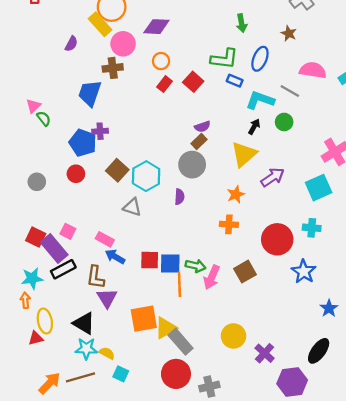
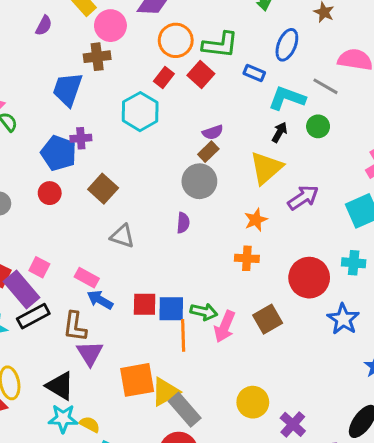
green L-shape: (224, 59) -> (220, 45), moved
orange circle: (161, 61) -> (176, 40), moved, size x1.5
cyan hexagon: (146, 176) -> (140, 112), moved

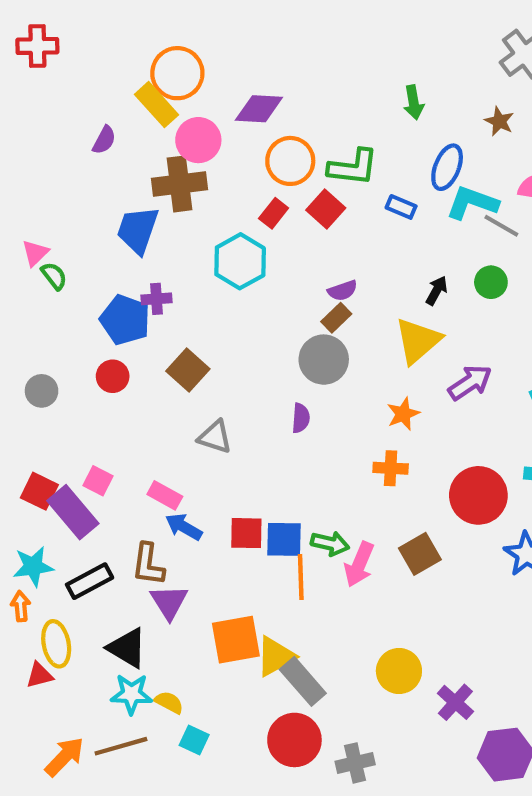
brown cross: (97, 57) -> (179, 184), size x1.4
cyan L-shape: (287, 98) -> (472, 203), moved
black rectangle: (33, 316) -> (90, 581), moved

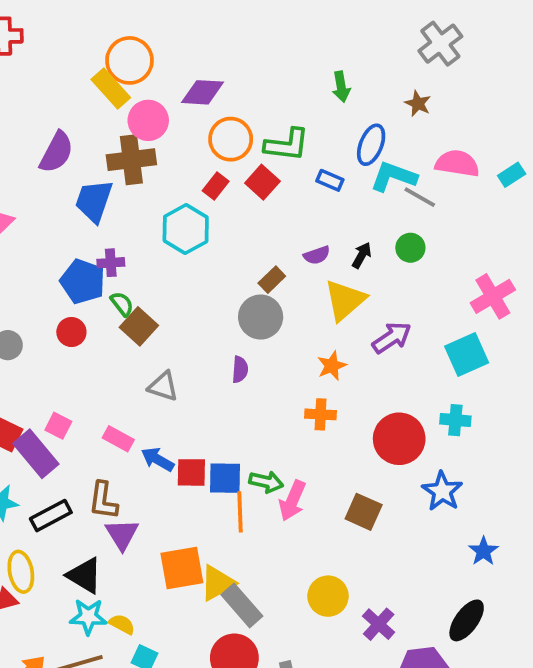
purple semicircle: (104, 140) -> (56, 152), moved, size x1.6
green semicircle: (54, 276) -> (122, 304), moved
purple semicircle: (343, 291) -> (317, 255), moved
blue arrow: (184, 527) -> (158, 459), moved
brown square: (420, 554) -> (364, 512), moved, turned -36

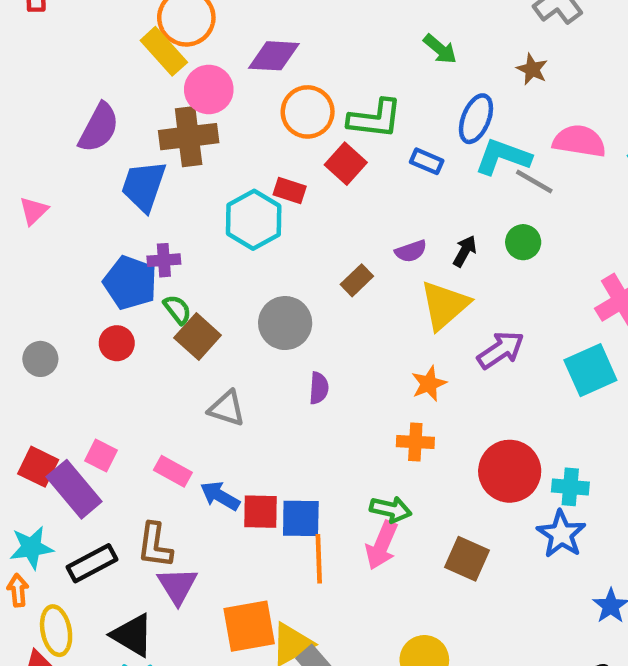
green arrow: (341, 87) -> (440, 49), turned -40
red rectangle: (216, 186) -> (290, 191), moved, turned 70
gray circle: (261, 317) -> (285, 323), moved
cyan cross: (455, 420) -> (570, 487), moved
green arrow: (266, 482) -> (391, 509), moved

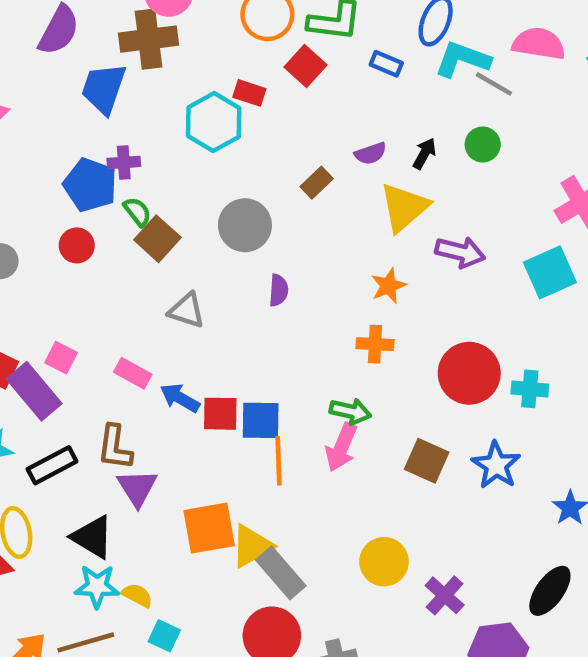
purple arrow: (501, 350) -> (460, 252), turned 48
blue star: (561, 534) -> (496, 465), moved

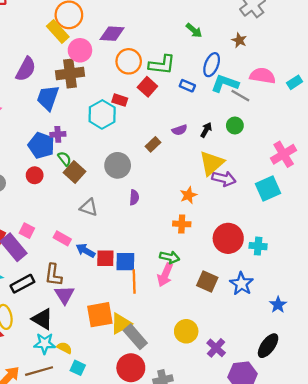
yellow triangle: (404, 207) -> (212, 163), moved

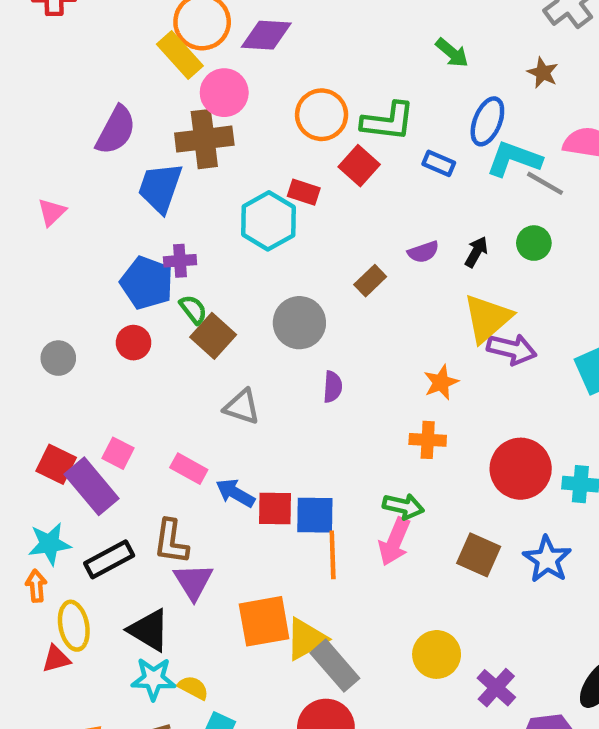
purple diamond: (112, 34) -> (266, 35), moved

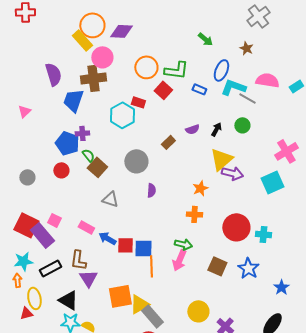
purple semicircle: (116, 130) -> (53, 74), turned -45
red square: (56, 464) -> (26, 225), size x1.4

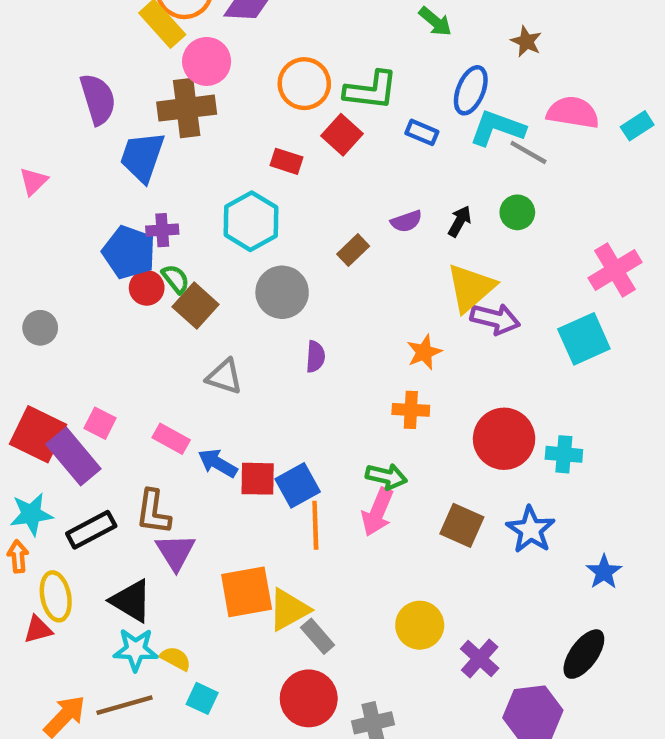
cyan hexagon: (122, 115) -> (251, 221), moved
red circle: (61, 170) -> (147, 288), moved
blue square: (143, 248) -> (298, 485), turned -30
gray rectangle: (152, 316) -> (318, 636), size x0.7

